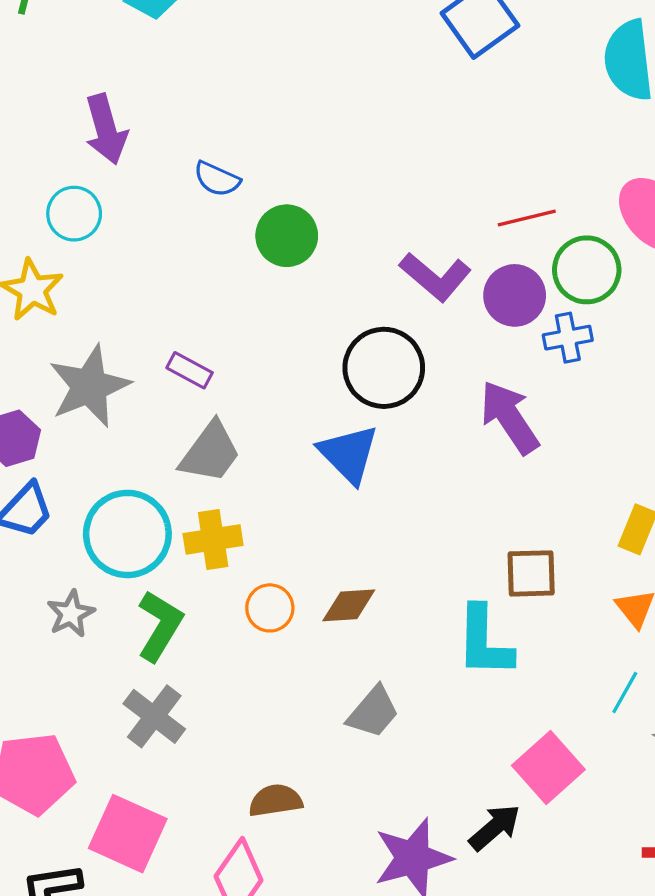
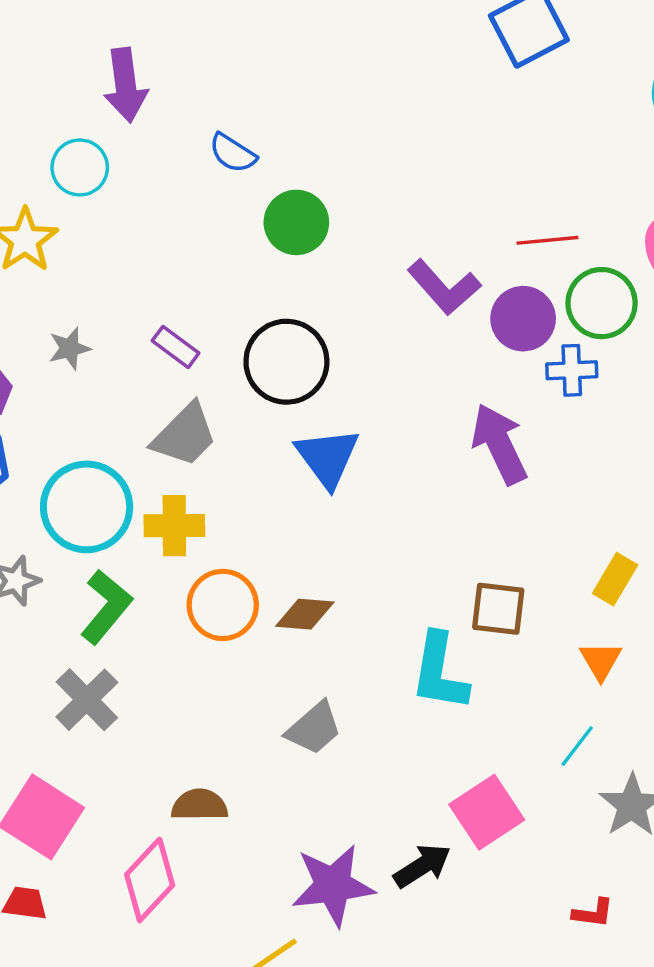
black circle: (384, 368) -> (286, 362), moved
gray star: (89, 386) -> (69, 348), size x0.5
orange circle: (270, 608) -> (223, 605), size x1.4

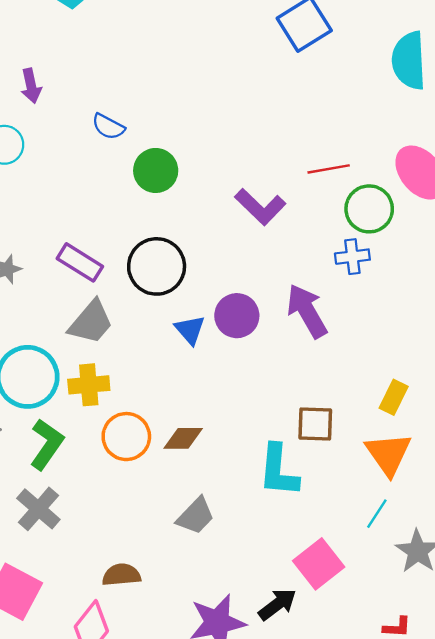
purple arrow: (125, 85) -> (31, 86), size x0.7
purple circle: (523, 319) -> (237, 316), moved
purple rectangle: (176, 347) -> (80, 262), size x1.4
blue triangle: (327, 457) -> (190, 330), size x0.7
orange triangle: (601, 661) -> (388, 454), size x1.6

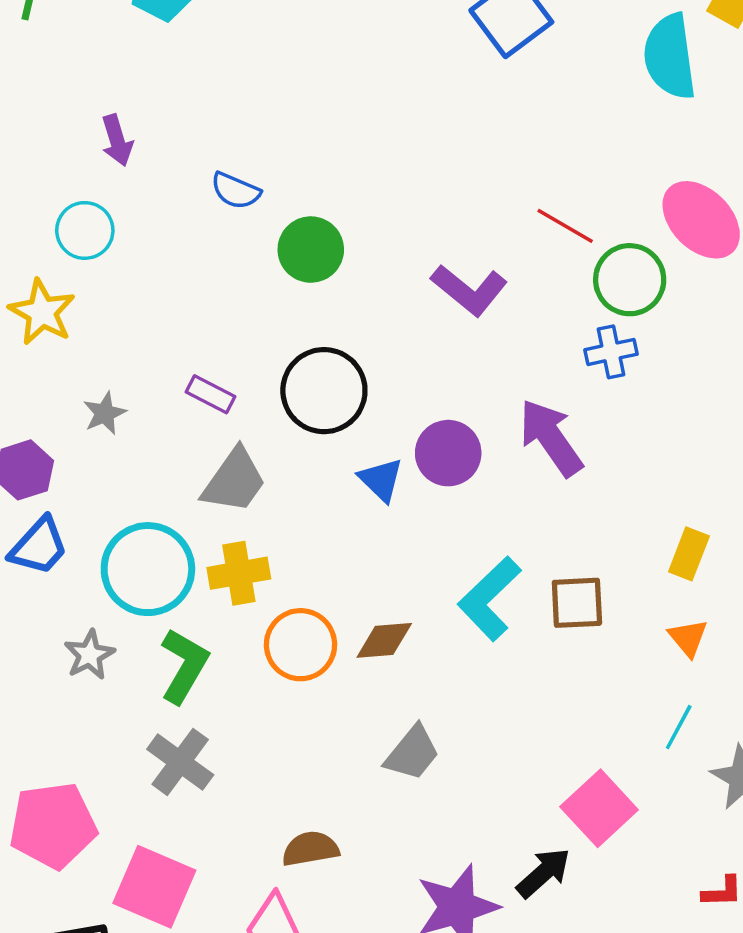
red line: (329, 169) -> (565, 226), turned 45
purple rectangle: (80, 262) -> (211, 394), size x0.7
orange triangle: (388, 454) -> (688, 638), size x0.6
cyan L-shape: (278, 471) -> (489, 599), moved, turned 46

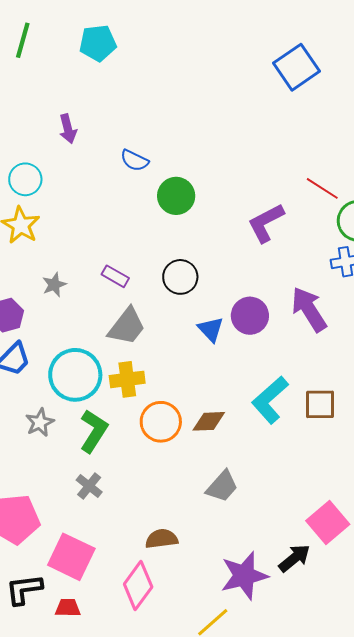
cyan circle: (85, 230) -> (25, 179), moved
purple L-shape: (469, 290) -> (266, 223), turned 111
black circle: (324, 391) -> (180, 277), size x0.7
gray cross: (180, 762) -> (89, 486), size x0.7

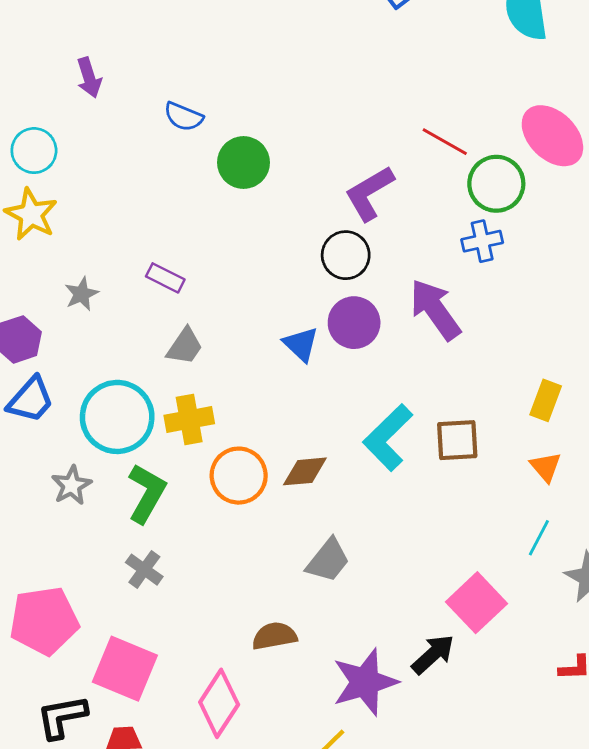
black circle: (180, 277) -> (346, 255), moved
gray trapezoid: (127, 326) -> (185, 346), size x0.7
brown semicircle: (162, 539) -> (274, 636), moved

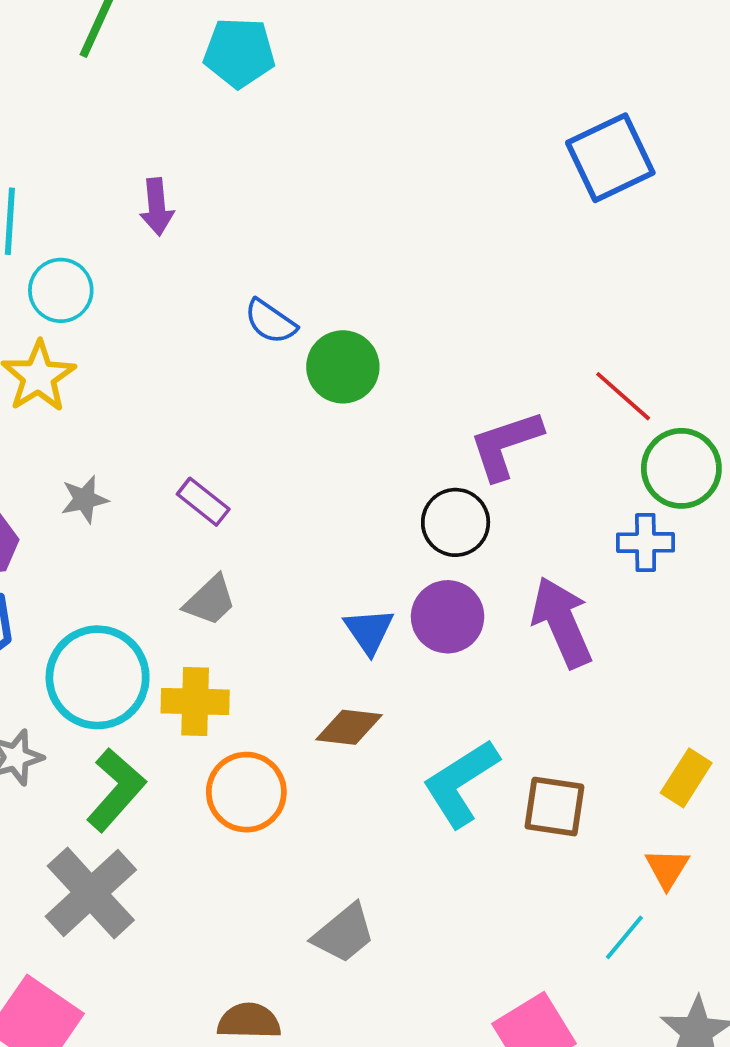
blue semicircle: (183, 117) -> (270, 322), moved
brown diamond: (305, 471) -> (349, 727), moved
cyan line: (539, 538) -> (624, 937), moved
gray cross: (144, 570) -> (91, 893), size x1.8

